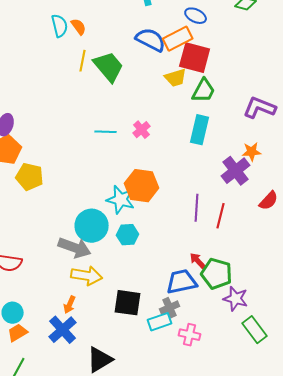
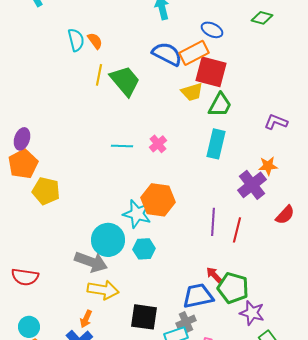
purple L-shape: (260, 108) -> (276, 122), size x0.7

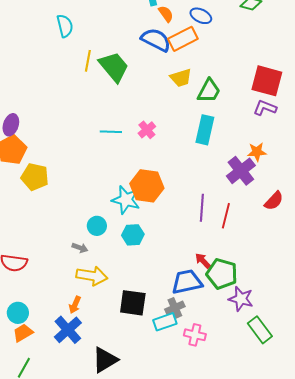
orange semicircle: (95, 41) -> (166, 14), moved
red square: (211, 72) -> (267, 81), moved
cyan circle: (108, 240) -> (97, 226), size x0.6
gray arrow: (91, 262) -> (80, 248), size x0.5

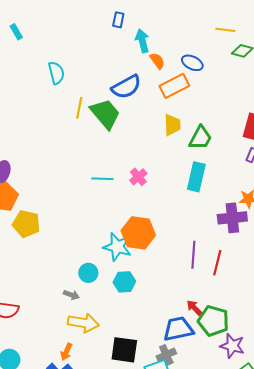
blue semicircle: (156, 40) -> (126, 87), moved, turned 124
yellow trapezoid: (181, 78) -> (172, 125), turned -75
purple cross: (241, 171) -> (232, 218), turned 32

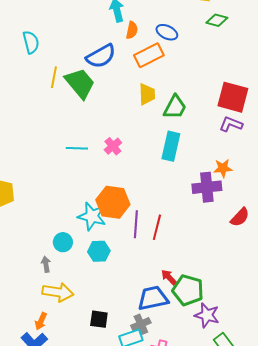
orange semicircle: (157, 61) -> (132, 30), turned 48
purple line: (193, 255) -> (136, 224), moved
red line: (217, 263) -> (157, 227), moved
gray arrow: (71, 295) -> (46, 264), turned -119
black square: (124, 350) -> (99, 319), size x0.7

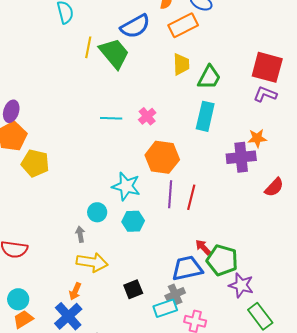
orange hexagon: (113, 202) -> (162, 157), moved
black square: (99, 319) -> (133, 289), turned -30

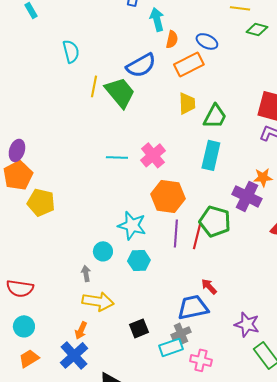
pink cross: (147, 116) -> (153, 155), size x1.4
purple cross: (241, 157) -> (247, 196), turned 32
green pentagon: (222, 260) -> (215, 221), moved
cyan circle: (18, 299) -> (24, 326), moved

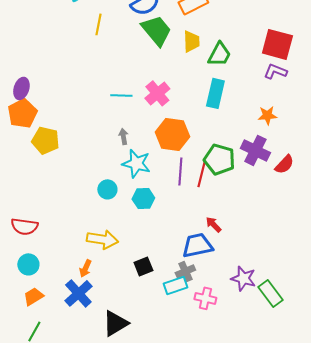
green trapezoid: (120, 92) -> (156, 30), moved
purple cross: (247, 196) -> (255, 150), moved
gray arrow: (86, 273) -> (123, 136), moved
purple star: (247, 324) -> (243, 278), moved

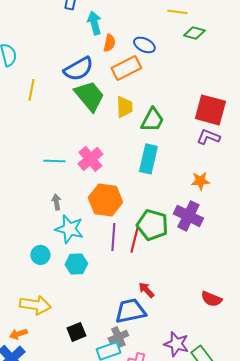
red semicircle: (284, 164) -> (211, 299), moved, turned 70
orange arrow: (85, 268) -> (18, 334), turned 48

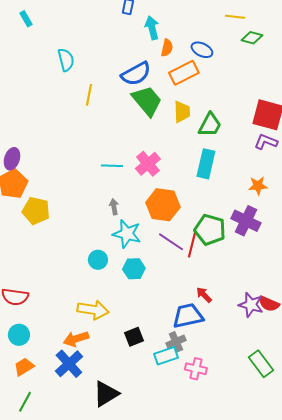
purple line: (113, 237) -> (171, 242), turned -60
orange arrow: (18, 334) -> (76, 339), size x1.4
purple star: (176, 344) -> (251, 305), moved

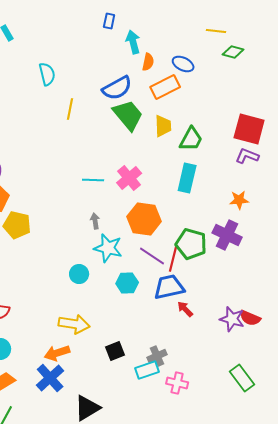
cyan hexagon: (134, 269) -> (127, 283), moved
blue trapezoid: (188, 316) -> (169, 287), moved

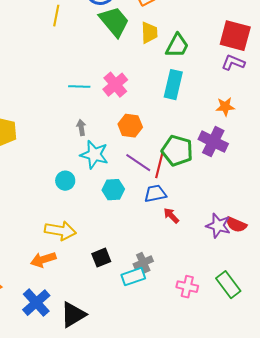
orange hexagon: (144, 219) -> (130, 126), size x0.7
blue trapezoid: (169, 287) -> (155, 194), size x0.7
blue cross: (50, 378) -> (36, 303), moved
pink cross: (177, 383) -> (187, 287), moved

